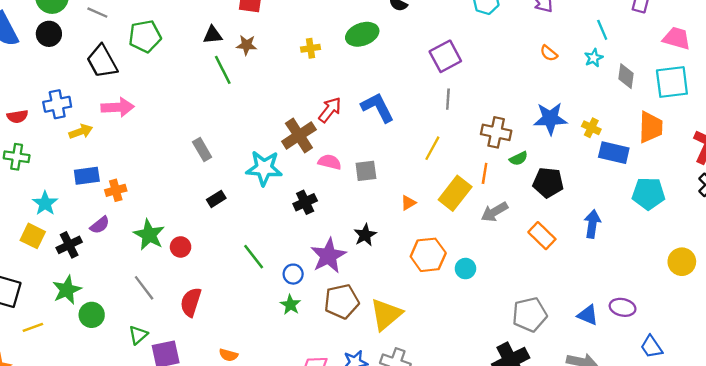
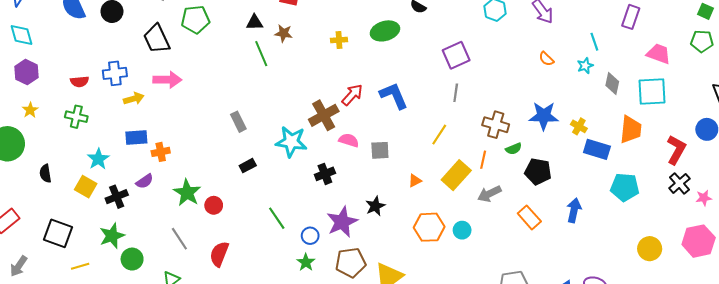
cyan circle: (465, 269) -> (462, 230), moved

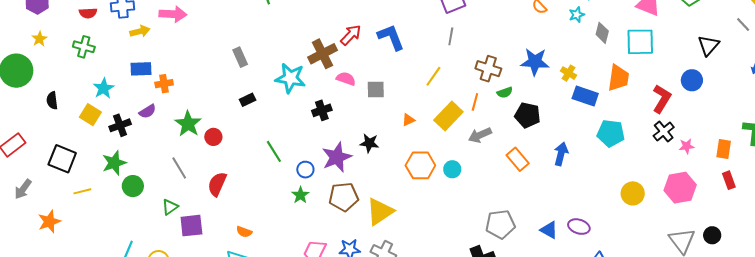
black star: (375, 206) -> (369, 143), turned 30

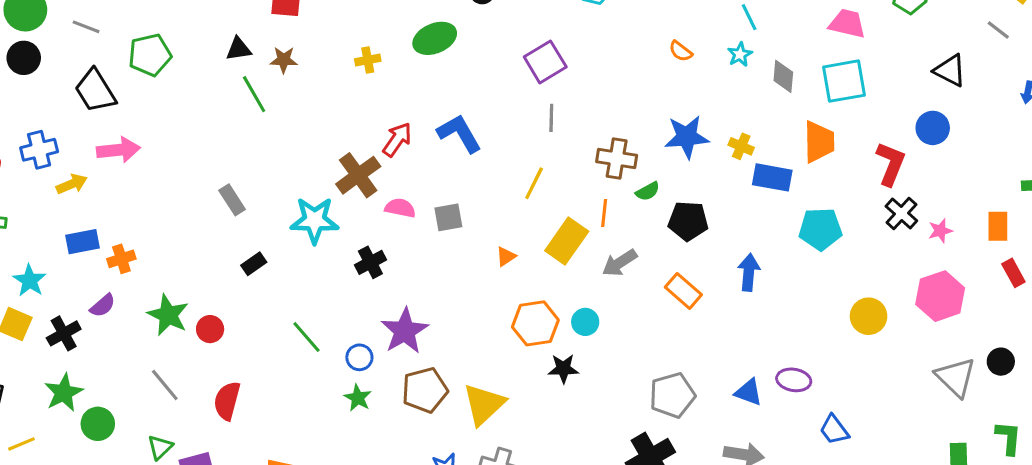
black triangle: (709, 45) -> (950, 70), turned -35
black star: (369, 143) -> (563, 369), moved

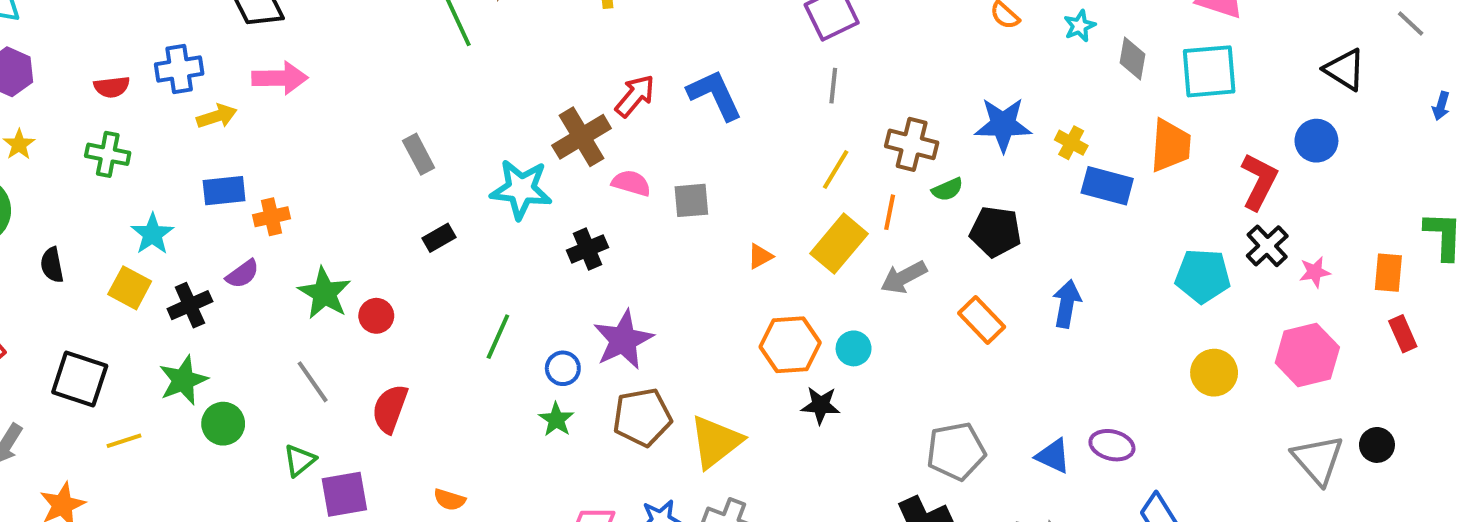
yellow line: (534, 183) -> (836, 169), moved
cyan pentagon: (820, 229) -> (1203, 276), moved
green line: (307, 337) -> (498, 337), turned 60

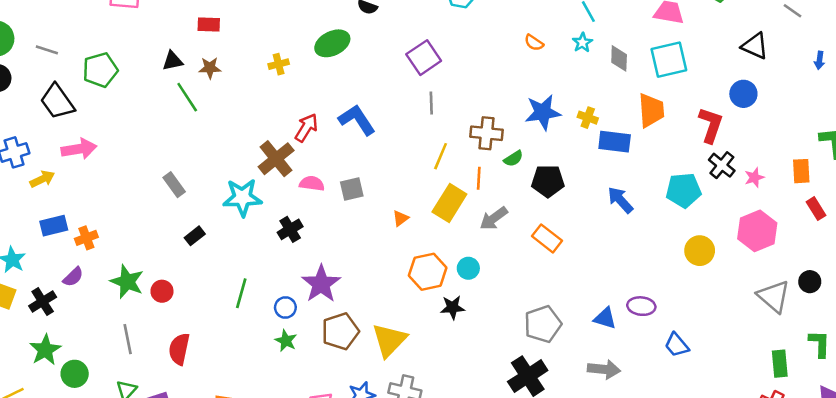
blue arrow: (1067, 304) -> (620, 200), moved, turned -44
gray line: (313, 382) -> (128, 339), turned 32

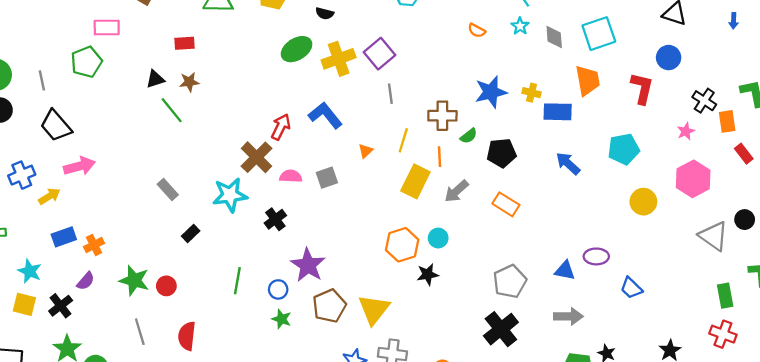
gray line: (47, 50) -> (42, 80), turned 66
yellow cross: (279, 64) -> (339, 59), moved, size x1.8
green pentagon: (100, 70) -> (87, 62), moved
black cross: (722, 165) -> (704, 101), moved
orange triangle: (401, 218) -> (366, 151), moved

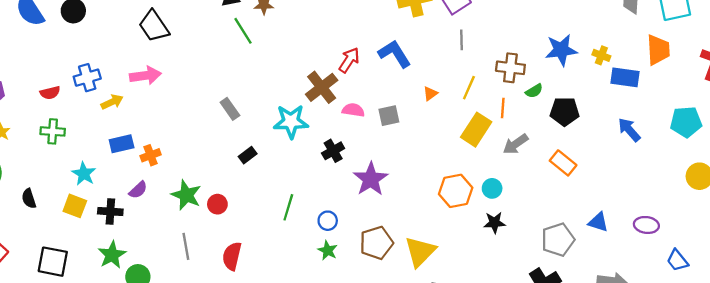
black trapezoid: (56, 126) -> (154, 26), moved
purple star: (308, 265) -> (371, 179), moved
blue triangle: (565, 271) -> (598, 222), moved
black star: (428, 274) -> (494, 223), moved
black cross: (61, 306) -> (110, 212), turned 35

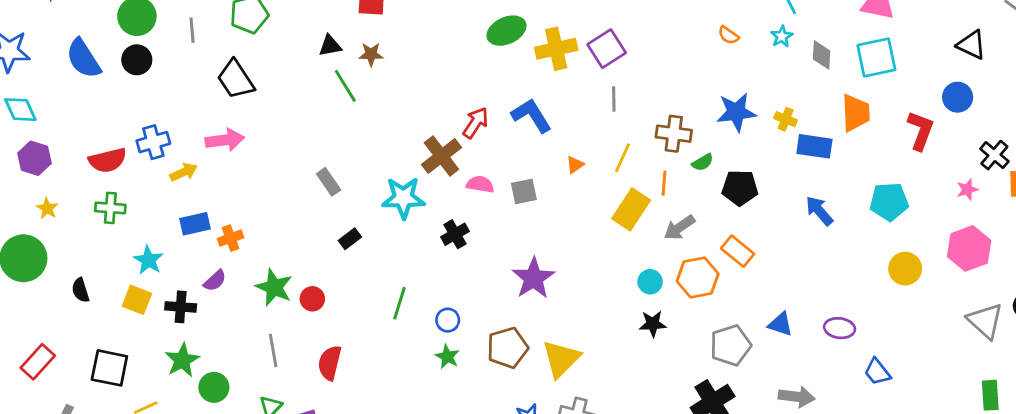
red semicircle: (50, 93) -> (108, 160), size x1.5
purple star: (371, 179) -> (533, 278), moved
orange hexagon: (456, 191) -> (698, 278), moved

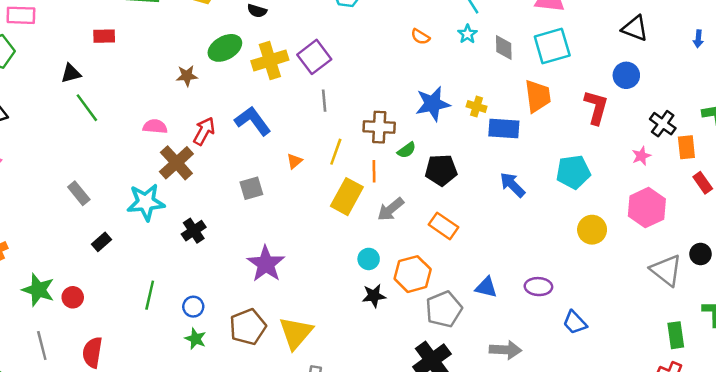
brown star: (371, 54) -> (187, 76), moved
pink semicircle: (480, 184) -> (155, 126), moved
orange hexagon: (698, 278) -> (413, 274), moved

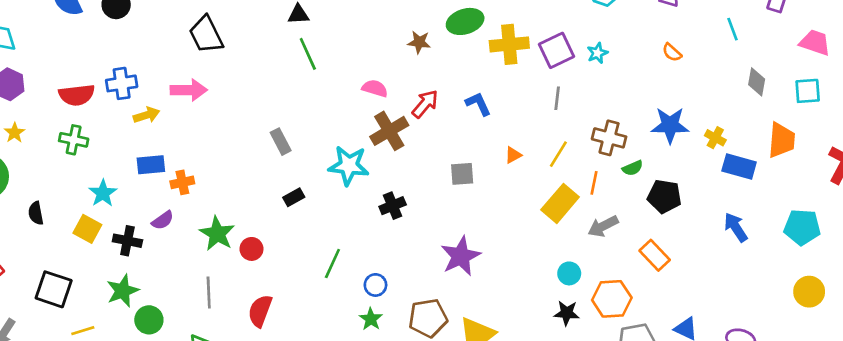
cyan star: (467, 34) -> (597, 53), moved
cyan square: (552, 46) -> (808, 91), size x0.7
blue L-shape: (253, 121) -> (478, 104), size x0.7

